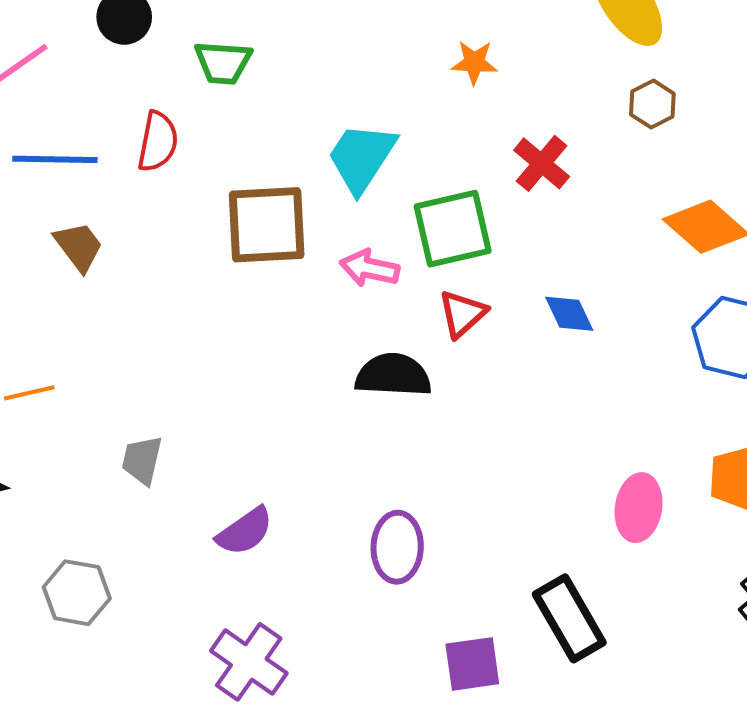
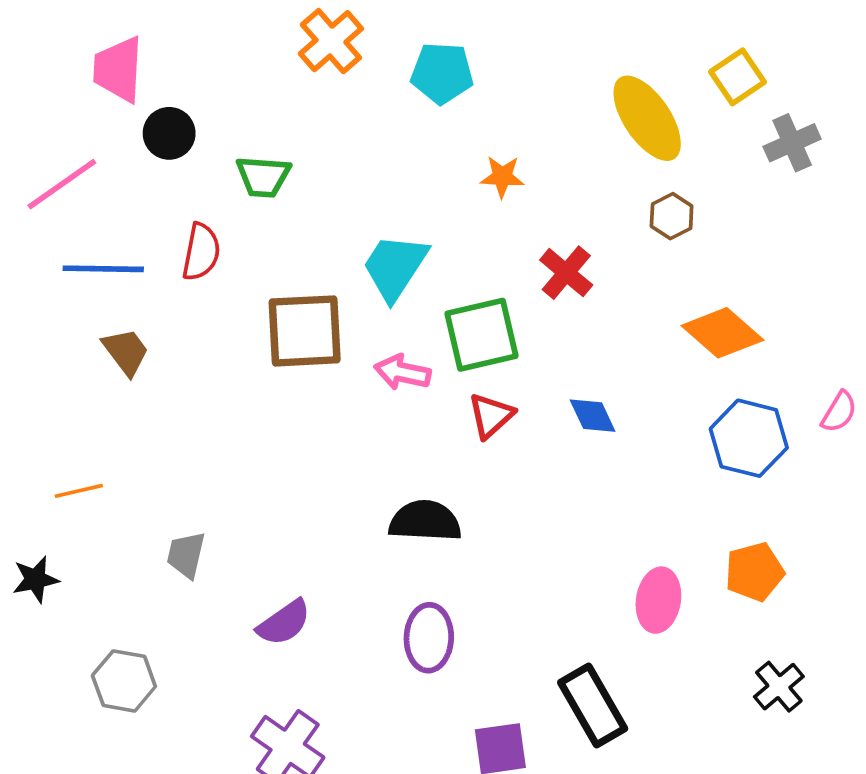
black semicircle: (393, 375) -> (425, 521), moved

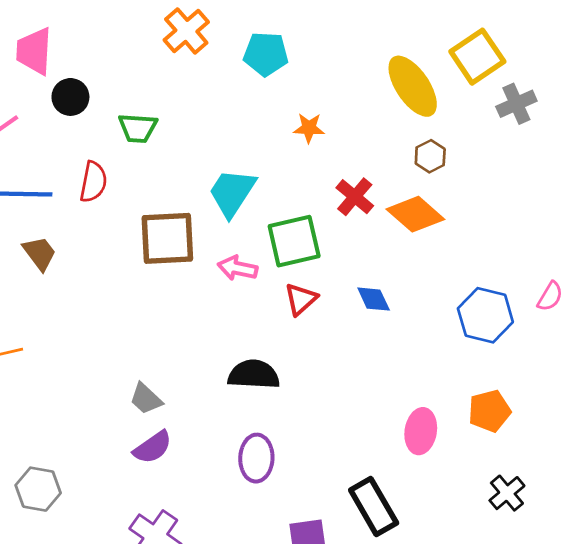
yellow square: (737, 77) -> (477, 57), size x1.4
orange diamond: (722, 333) -> (415, 214), moved
gray trapezoid: (186, 555) -> (146, 399), moved, turned -60

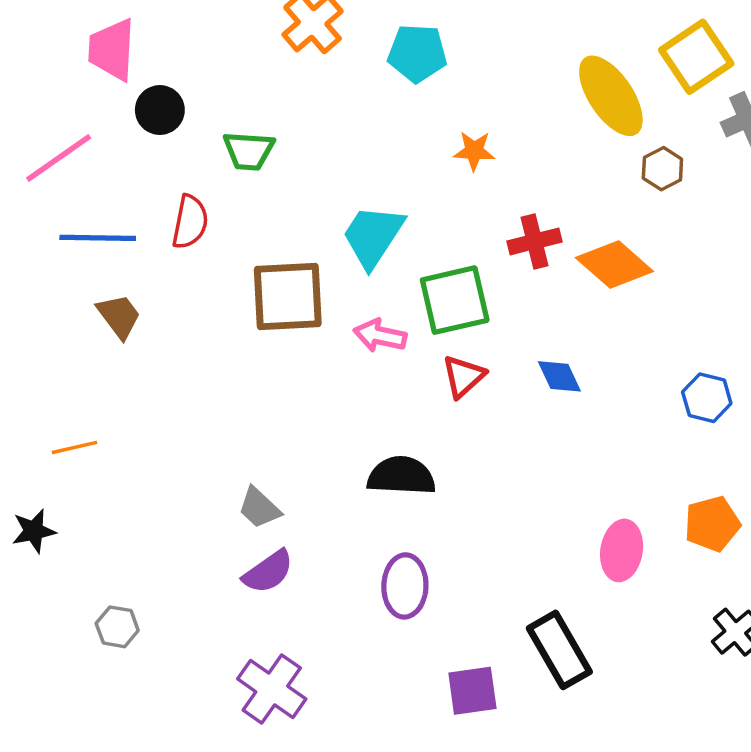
brown hexagon: (430, 156) -> (662, 169), moved
red cross: (355, 197) -> (535, 241), turned 36
blue hexagon: (485, 315) -> (707, 398), size x0.7
gray hexagon: (38, 489) -> (117, 627), size x0.7

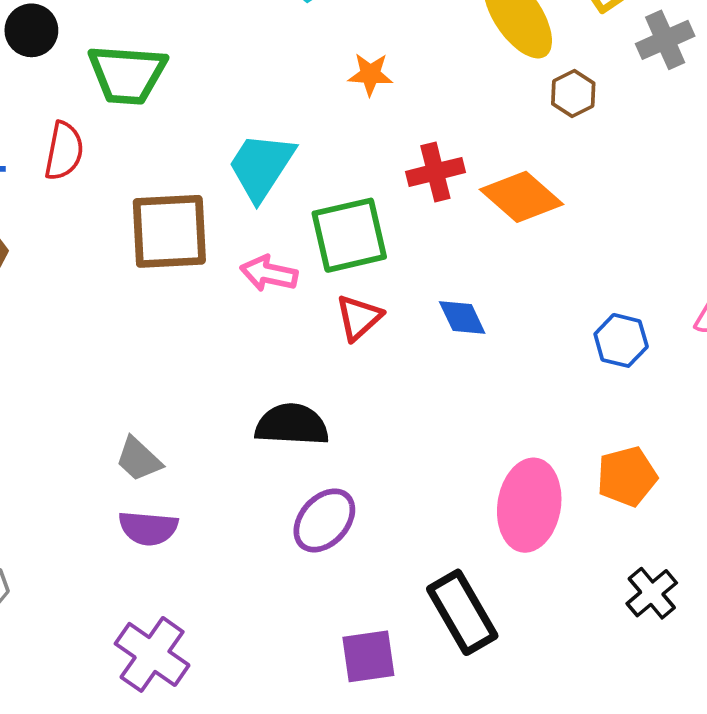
green trapezoid: (249, 151) -> (127, 74), size x1.4
pink ellipse: (622, 550) -> (529, 505), size x1.4
purple semicircle: (268, 572) -> (148, 528), turned 40
purple ellipse: (405, 586) -> (324, 520), moved, turned 40

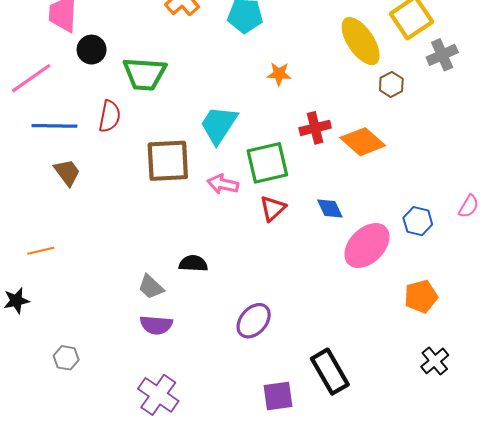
black semicircle: (292, 425) -> (193, 264), moved, size x0.7
pink ellipse: (529, 505) -> (367, 246), moved, turned 36

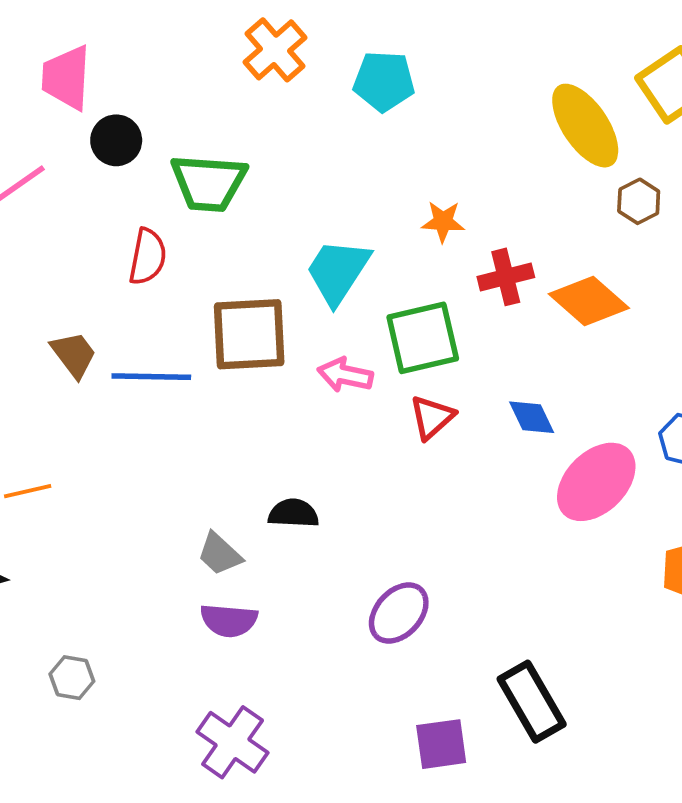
orange star: (279, 74) -> (443, 222), moved
blue line: (54, 126) -> (151, 377), moved

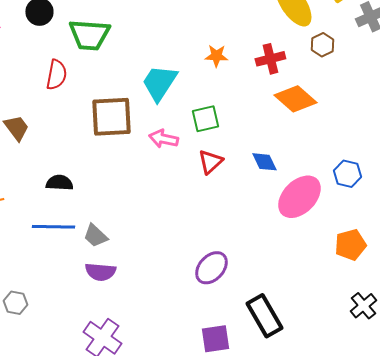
red cross: (506, 277) -> (270, 59), moved
green square: (423, 338) -> (205, 119), size x0.7
blue line: (151, 377) -> (53, 227), moved
black semicircle: (293, 513) -> (59, 183), moved
purple ellipse: (399, 613) -> (211, 268), moved

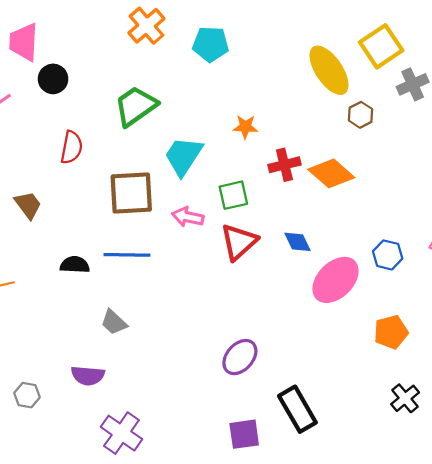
green trapezoid: (89, 35) -> (136, 106), moved, turned 141
red cross: (270, 59) -> (284, 165), moved
red triangle: (210, 162) -> (239, 242), size x1.4
blue line: (53, 227) -> (127, 255), moved
purple semicircle: (100, 272) -> (88, 376), moved

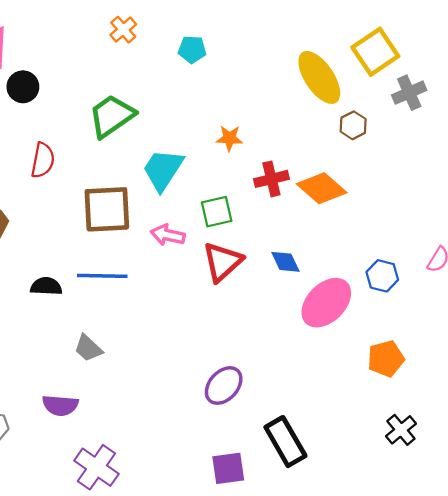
orange cross: (146, 26) -> (123, 30), size x0.7
cyan pentagon: (211, 44) -> (192, 49), size x0.7

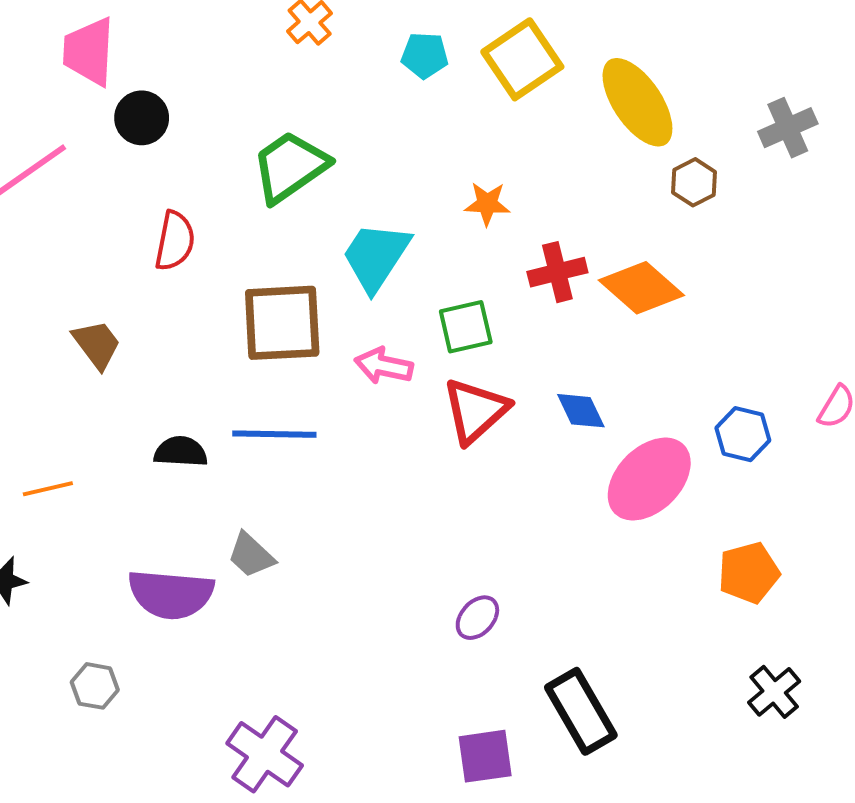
yellow square: (375, 52) -> (522, 59), moved
purple ellipse: (224, 386) -> (477, 618), size x0.7
purple semicircle: (60, 405) -> (171, 594), moved, size x1.4

